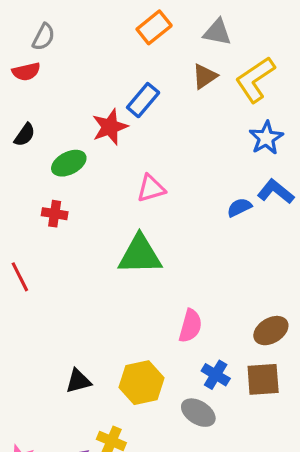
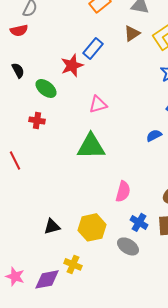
black semicircle: (25, 135) -> (18, 70), turned -63
green ellipse: (69, 163) -> (46, 88), turned 65
blue semicircle: (239, 207) -> (154, 135), moved

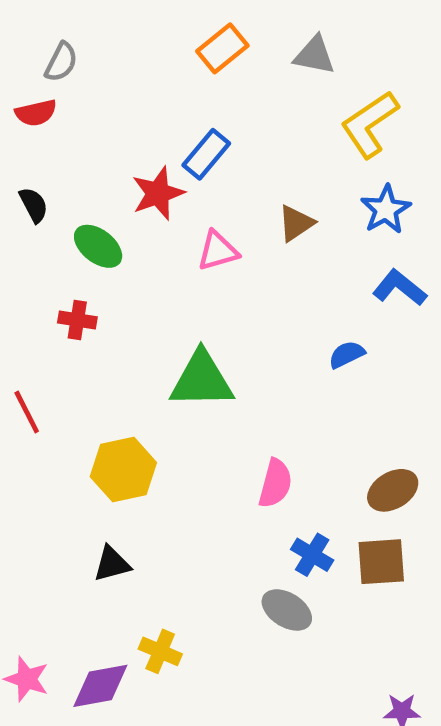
brown triangle: (132, 33) -> (296, 223), moved
pink triangle: (98, 104) -> (218, 251), moved
yellow hexagon: (92, 227) -> (123, 470), moved

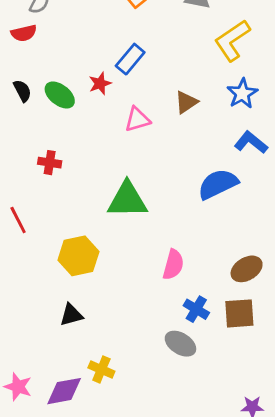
red star: (158, 193) -> (100, 83), size x0.7
green ellipse: (98, 246) -> (60, 95), moved
blue semicircle: (347, 354) -> (218, 184), size x1.8

